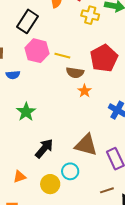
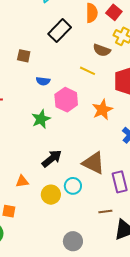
pink hexagon: (37, 51) -> (66, 100), moved
brown semicircle: (75, 73) -> (102, 50), moved
blue semicircle: (13, 75) -> (43, 81), moved
orange star: (85, 91) -> (102, 110), size x1.5

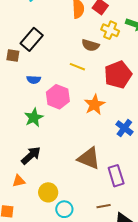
black rectangle: (60, 31) -> (32, 39), moved
black arrow: (52, 158) -> (31, 156), moved
cyan circle: (73, 186) -> (64, 209), moved

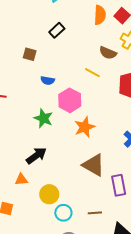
black rectangle: (32, 39) -> (57, 30), moved, size x0.7
orange star: (95, 105) -> (85, 127), moved
green star: (34, 118) -> (43, 118), turned -30
brown line: (104, 206) -> (95, 213), moved

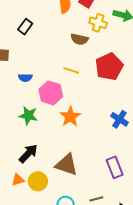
yellow line: (92, 73) -> (71, 70), moved
brown triangle: (94, 165) -> (67, 165), moved
yellow circle: (49, 194) -> (38, 181), moved

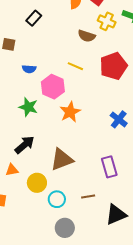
brown triangle: (67, 165) -> (62, 159), turned -45
yellow circle: (38, 181) -> (37, 183), moved

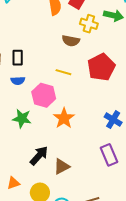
black rectangle: (34, 18) -> (18, 58), moved, turned -35
black arrow: (25, 145) -> (39, 156), moved
brown triangle: (62, 159) -> (62, 166), size x0.7
purple rectangle: (109, 167) -> (109, 155), moved

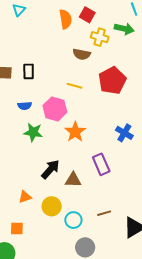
blue semicircle: (18, 81) -> (25, 106), moved
purple rectangle: (109, 155) -> (101, 164), moved
brown triangle: (62, 166) -> (73, 180), turned 30

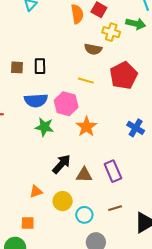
blue semicircle: (25, 106) -> (36, 100), size x1.6
purple rectangle: (101, 164) -> (113, 171), moved

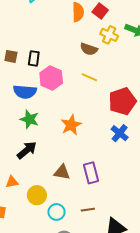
red pentagon: (124, 75) -> (122, 101), moved
yellow line: (86, 81) -> (89, 77), moved
pink hexagon: (66, 104) -> (51, 78), moved
black arrow: (61, 164) -> (27, 150), moved

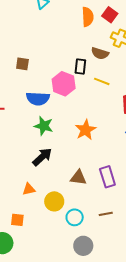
black rectangle: (34, 58) -> (80, 66), moved

